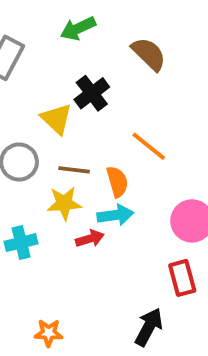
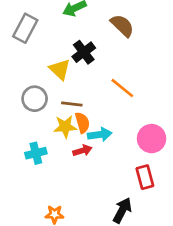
orange semicircle: (117, 182) -> (82, 123), moved

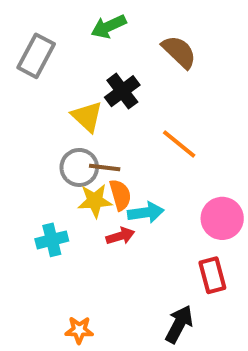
gray circle: (35, 99) -> (79, 167), moved

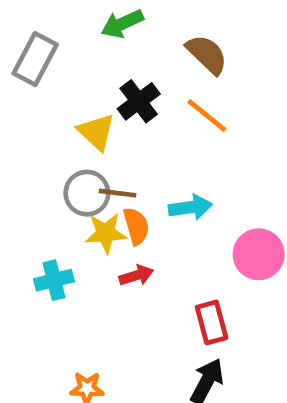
orange line: (179, 144) -> (207, 115), moved
cyan arrow: (146, 213) -> (190, 207), moved
red rectangle: (212, 275) -> (212, 322), moved

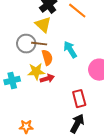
yellow triangle: (96, 132) -> (43, 25), moved
cyan arrow: (190, 207) -> (70, 50), turned -114
yellow star: (106, 233) -> (36, 72), moved

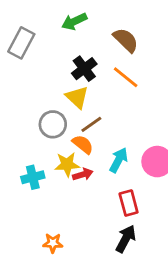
brown line: (39, 44) -> (91, 124), moved, turned -42
cyan arrow: (70, 50) -> (119, 160), moved, turned 60
orange semicircle: (47, 58) -> (83, 144), turned -35

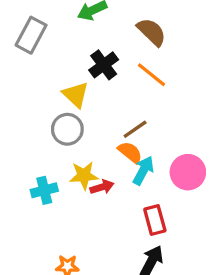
yellow triangle: (77, 97) -> (76, 95), moved
brown line: (91, 124) -> (135, 129), moved
orange semicircle: (83, 144) -> (130, 152), moved

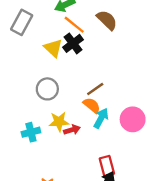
orange line: (152, 75) -> (74, 25), moved
yellow triangle: (76, 95) -> (53, 48), moved
red rectangle: (155, 220) -> (107, 166), moved

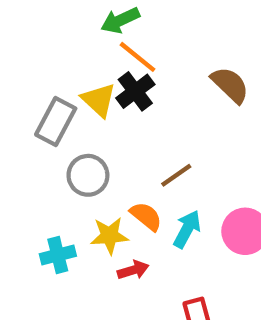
brown semicircle: (107, 20) -> (230, 85), moved
gray rectangle: (22, 22) -> (56, 122), moved
orange semicircle: (92, 105) -> (146, 216), moved
red arrow: (72, 130) -> (133, 270), moved

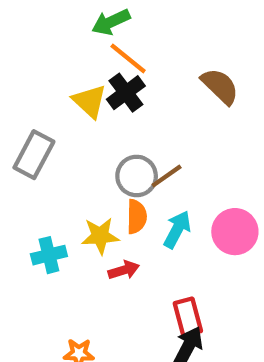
gray rectangle: (56, 122) -> (34, 155), moved
gray circle: (88, 175) -> (137, 176), moved
orange semicircle: (146, 216) -> (137, 217), turned 52

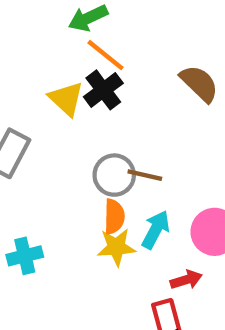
brown line: (167, 176) -> (145, 175), turned 48
yellow star: (100, 236) -> (116, 247), moved
red arrow: (124, 270) -> (186, 280), moved

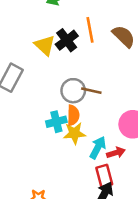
orange line: (105, 55) -> (90, 30), moved, turned 40
cyan arrow: (156, 230) -> (98, 148), moved
cyan cross: (25, 256) -> (56, 122), moved

